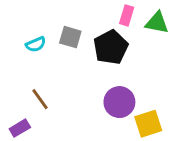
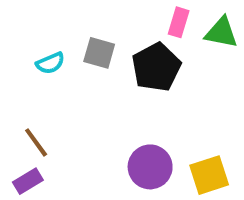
brown line: (40, 99) -> (36, 142), moved
purple circle: (119, 102) -> (150, 167), moved

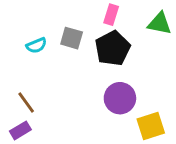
pink rectangle: (179, 22) -> (111, 15), moved
purple circle: (150, 167) -> (120, 98), moved

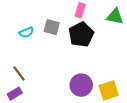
purple circle: (120, 98) -> (81, 85), moved

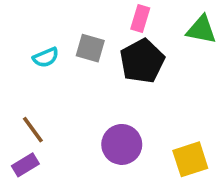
purple circle: (81, 85) -> (122, 144), moved

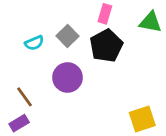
gray square: (90, 48) -> (68, 36), turned 30
purple circle: (122, 144) -> (68, 77), moved

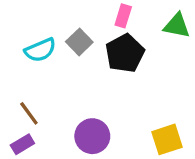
cyan semicircle: (34, 43) -> (40, 50), size x1.4
purple circle: (68, 77) -> (92, 136), moved

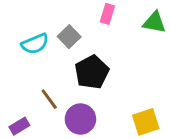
black pentagon: (125, 53) -> (92, 72), moved
brown line: (29, 113) -> (49, 99), moved

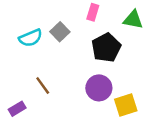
black pentagon: (92, 72) -> (106, 48), moved
purple circle: (80, 119) -> (99, 88), moved

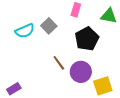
brown line: (43, 85) -> (59, 63), moved

